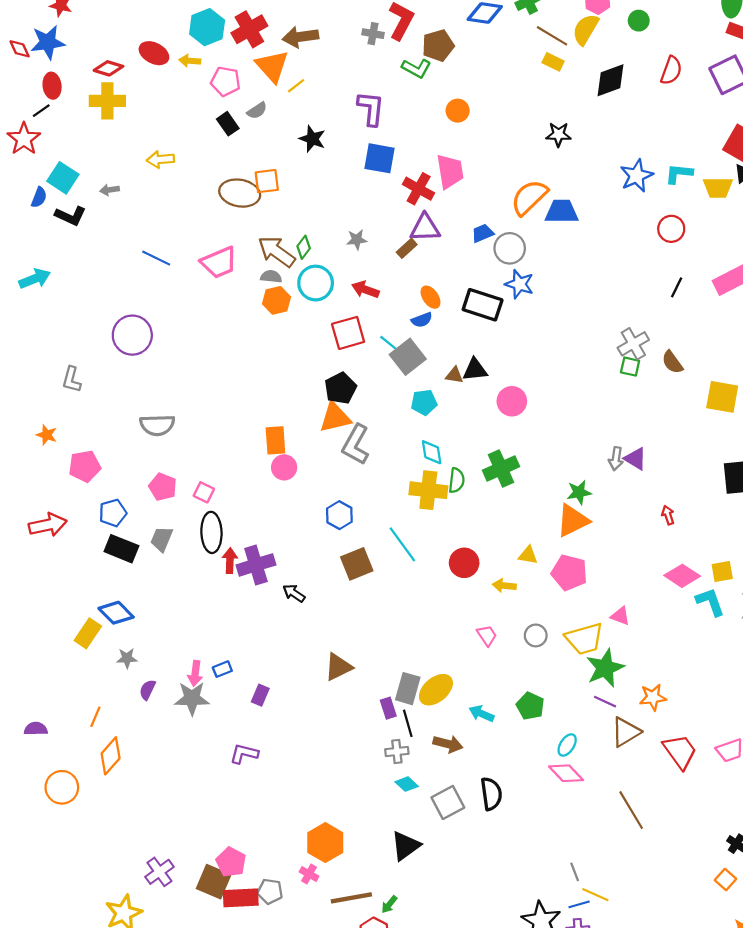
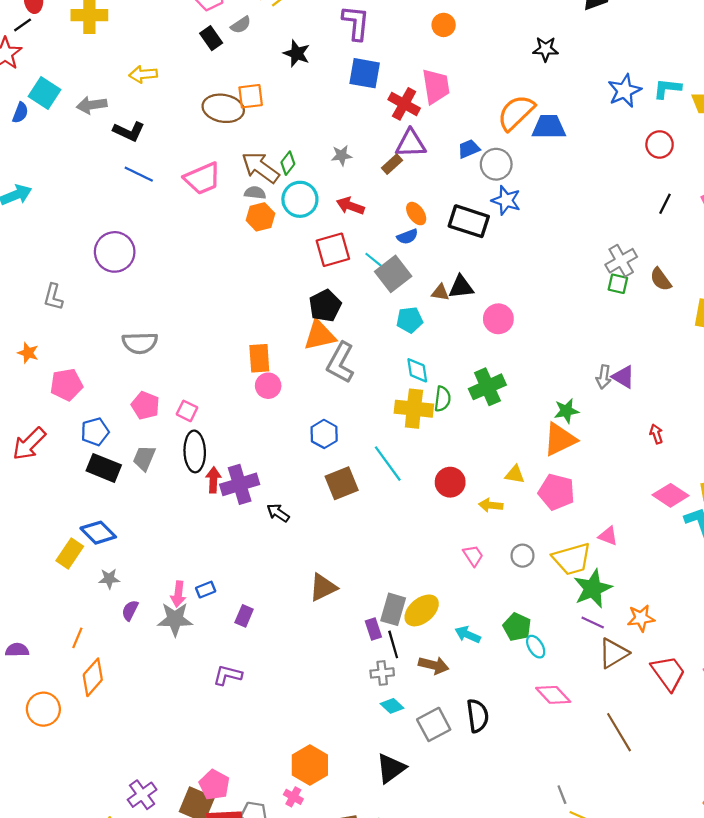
gray arrow: (110, 190) -> (92, 105), size x1.5
black L-shape: (70, 216) -> (129, 131), moved
red arrow: (48, 525) -> (29, 444), turned 147
cyan ellipse: (567, 745) -> (536, 647), moved, turned -65

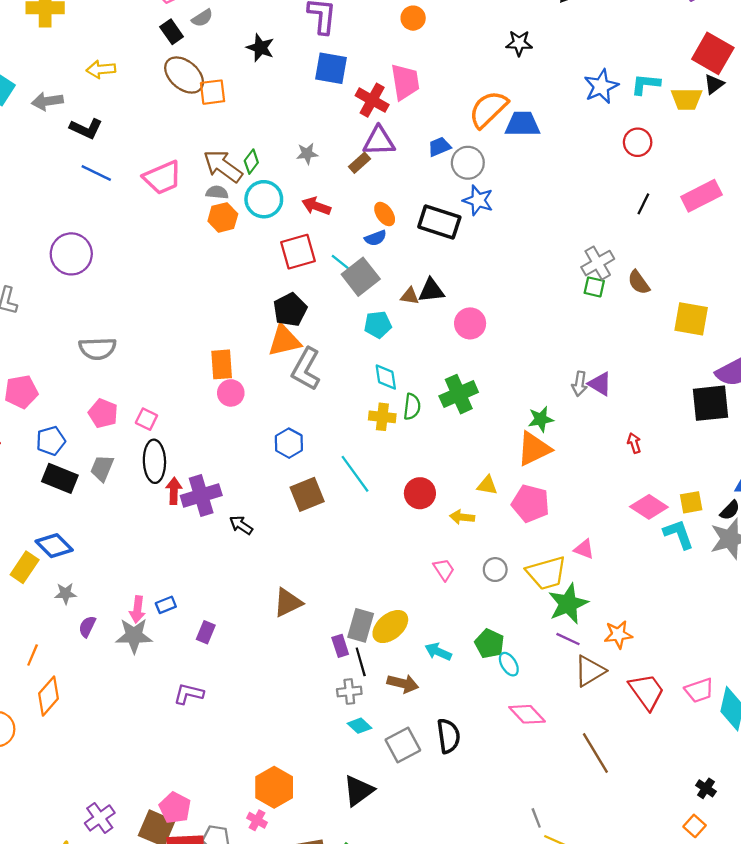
brown ellipse: (223, 108) -> (184, 75), moved, turned 30
yellow cross: (414, 409) -> (382, 417), size x0.7

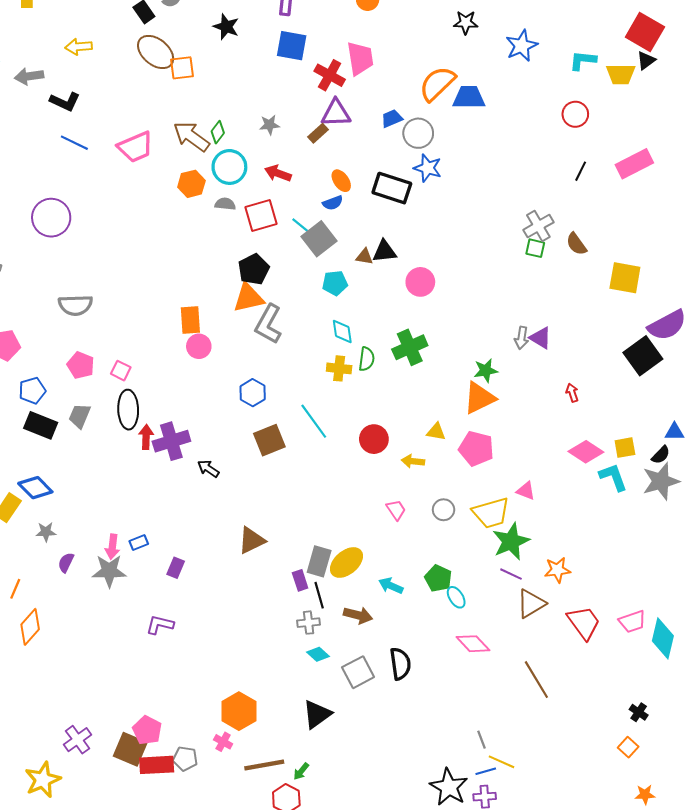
blue star: (601, 86) -> (522, 46), moved
gray semicircle: (217, 192) -> (225, 204), moved
black square: (711, 403) -> (643, 356), turned -30

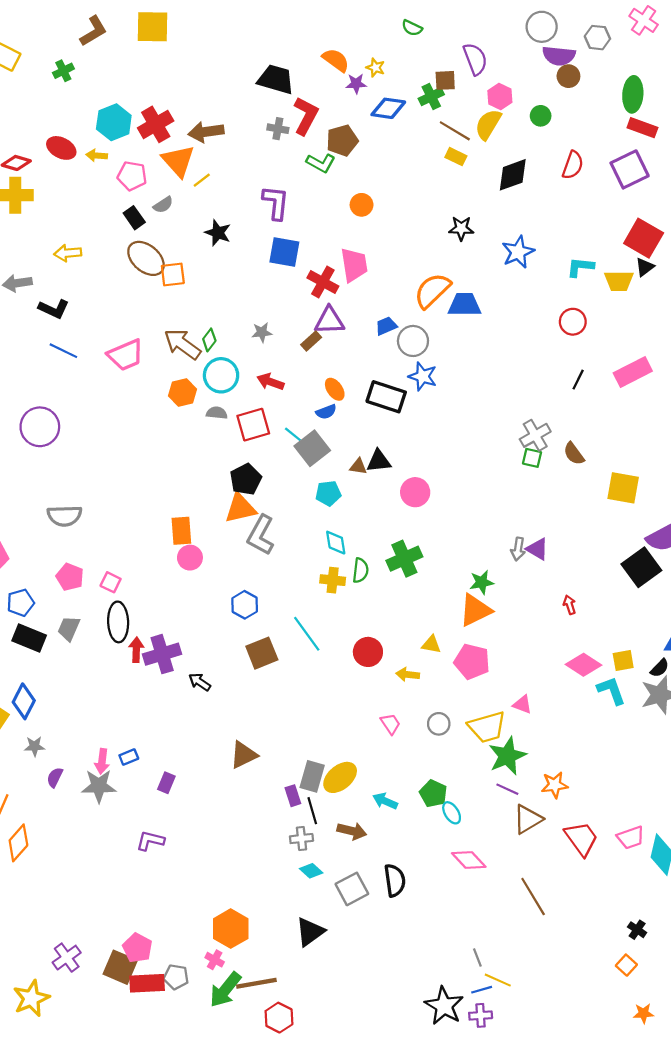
blue diamond: (35, 488) -> (24, 701), turned 72
green arrow: (301, 771) -> (225, 990), moved, size x2.0

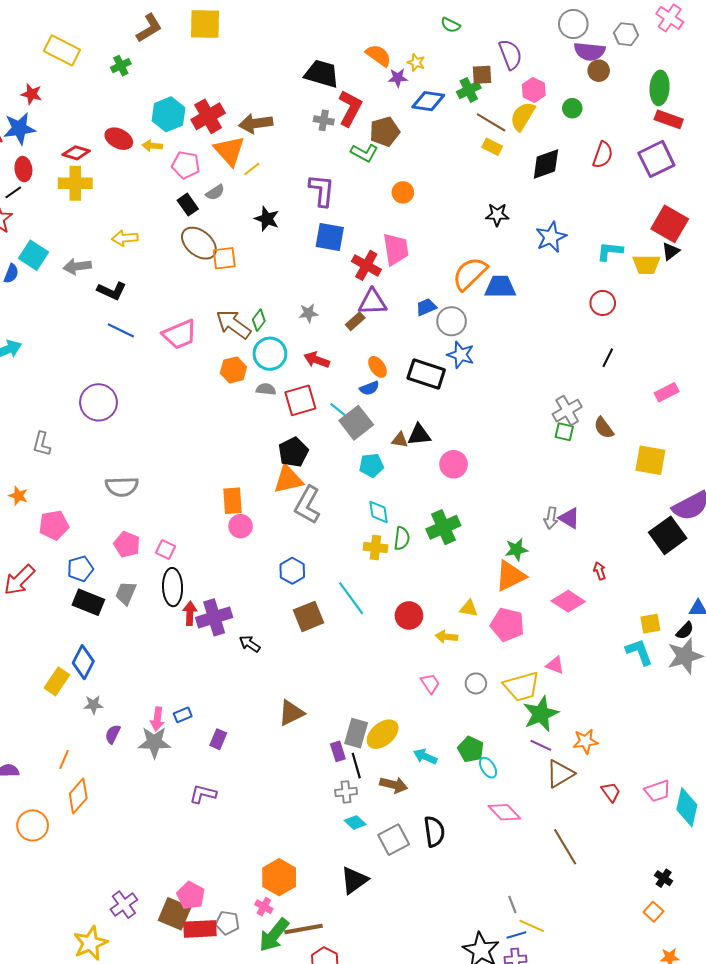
pink rectangle: (633, 372) -> (667, 392), moved, size x0.7
pink diamond: (583, 665) -> (568, 601), moved
red trapezoid: (581, 839) -> (611, 792), size x0.6

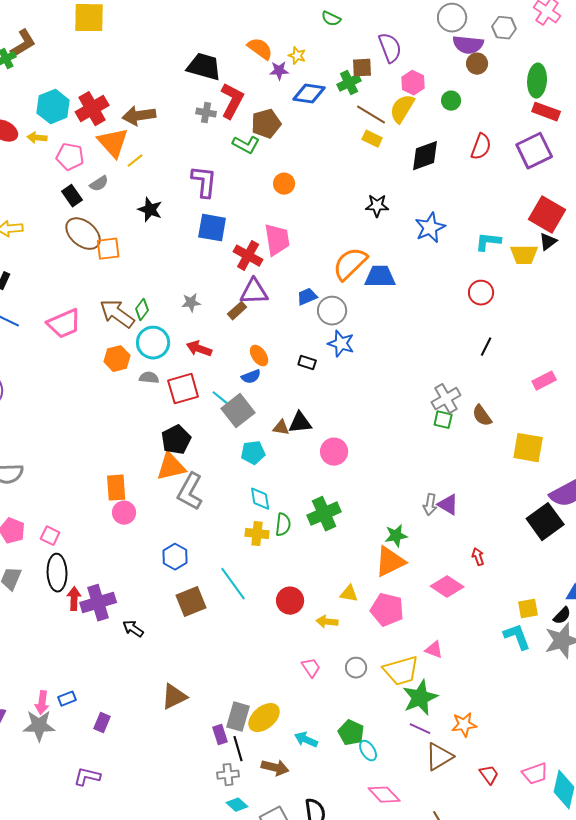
brown L-shape: (149, 28) -> (23, 44), moved
black rectangle: (426, 374) -> (307, 363), size x0.5

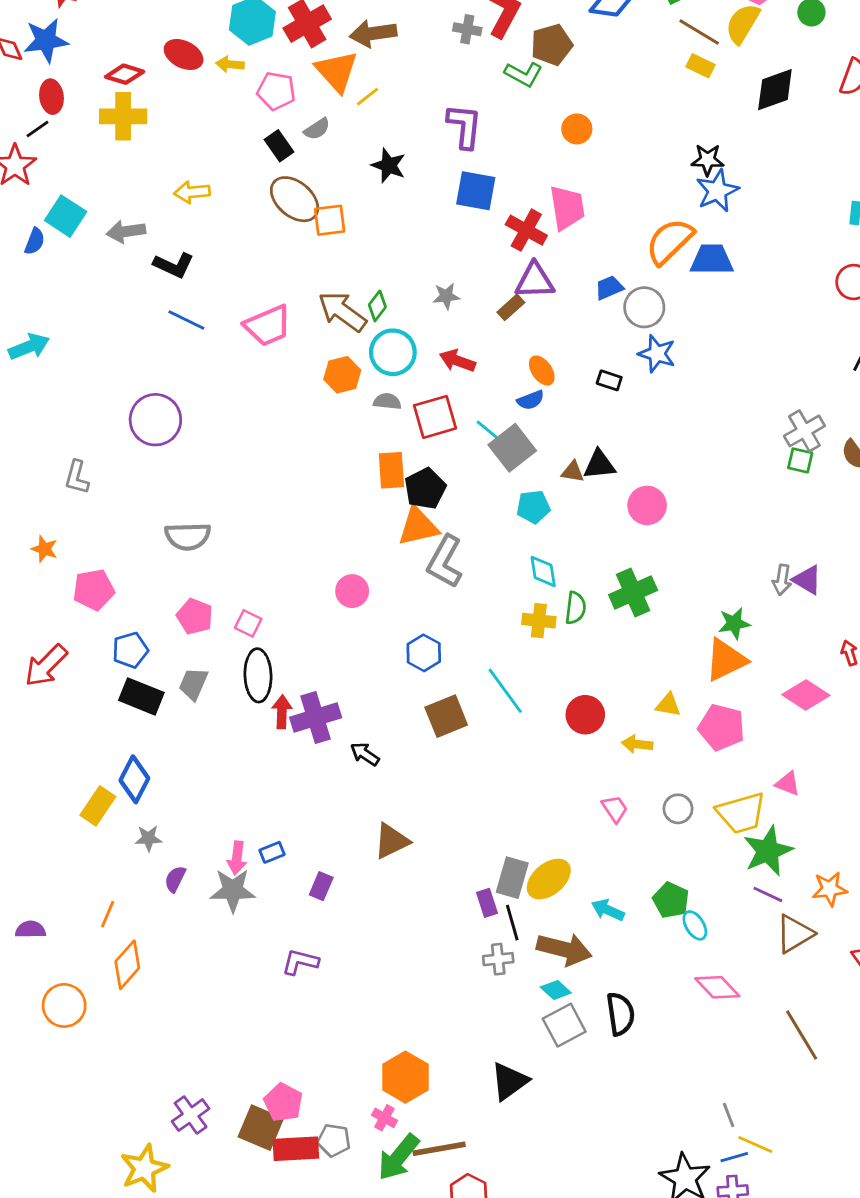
blue star: (430, 228) -> (717, 191), moved
orange rectangle: (116, 488) -> (391, 470), moved
brown triangle: (174, 697) -> (391, 841), moved
brown arrow: (275, 768) -> (564, 949), size x1.4
cyan diamond: (237, 805) -> (556, 990), moved

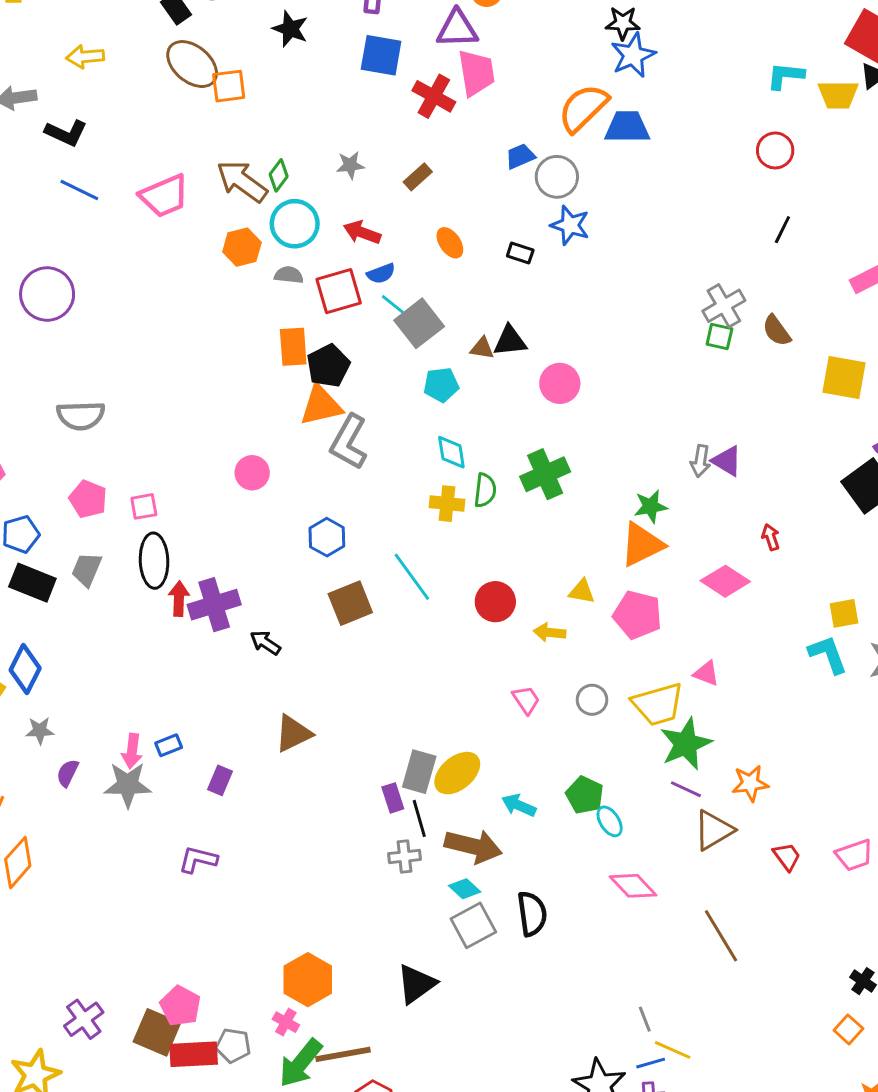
purple triangle: (535, 281) -> (457, 29), moved
blue semicircle: (531, 400) -> (381, 274), moved
pink square: (248, 623) -> (144, 506), turned -36

